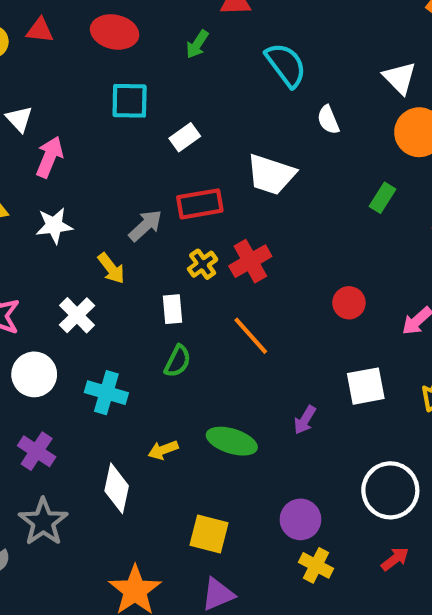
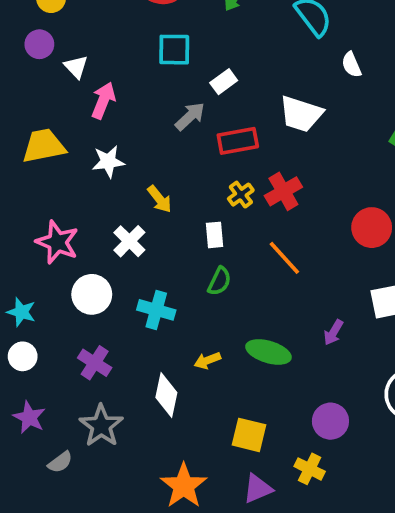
gray arrow: (145, 226) -> (190, 116), moved
red circle: (349, 303) -> (372, 228), size x1.4
yellow cross: (316, 565) -> (310, 469), moved

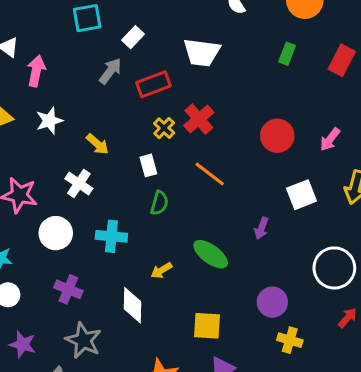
green ellipse: (268, 352) -> (211, 254), turned 30
yellow cross: (310, 469) -> (290, 340), moved

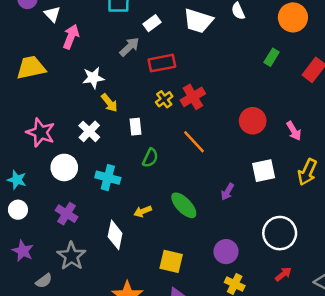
white trapezoid: (202, 52) -> (198, 21), moved
white star: (49, 121) -> (93, 78), moved
pink arrow: (330, 139) -> (294, 131), turned -78
white rectangle: (148, 165) -> (135, 127), moved

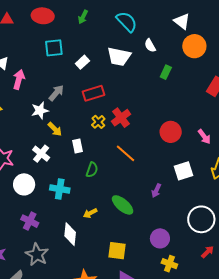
gray arrow: (129, 47) -> (56, 93), moved
green rectangle: (272, 57) -> (166, 72), moved

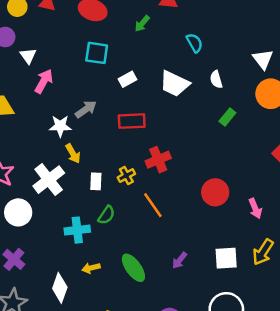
cyan semicircle: (127, 22) -> (195, 43), size x0.7
yellow cross: (98, 122) -> (126, 176), moved
white cross: (41, 154) -> (49, 180), size x1.4
white square: (183, 171) -> (226, 258), moved
cyan cross: (60, 189) -> (77, 230), moved, turned -30

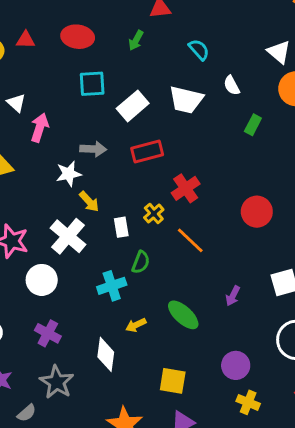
white rectangle: (128, 79) -> (133, 106), size x1.5
gray arrow: (86, 109) -> (93, 149), turned 50

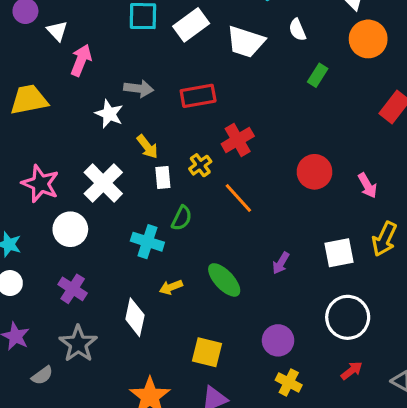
white rectangle: (133, 106) -> (191, 25), moved
white star: (69, 174) -> (109, 114), turned 30
yellow arrow: (89, 202) -> (147, 147), moved
cyan cross: (112, 286) -> (147, 242), turned 32

